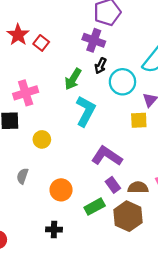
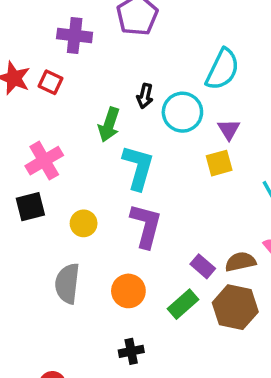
purple cross: (94, 40) -> (75, 35), moved
purple L-shape: (107, 156) -> (146, 226), moved, turned 84
gray semicircle: (22, 176) -> (67, 283), size x1.6

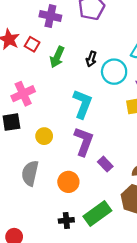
green arrow: (109, 125) -> (57, 57), moved
purple rectangle: (203, 266) -> (105, 164), moved
green rectangle: (183, 304) -> (97, 213), moved, size x1.4

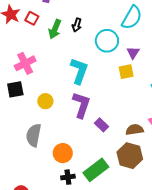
black arrow: (91, 59) -> (77, 25), moved
orange circle: (68, 182) -> (63, 153), moved

